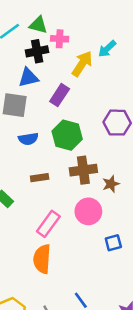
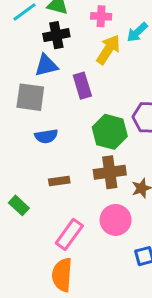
pink cross: (60, 39) -> (101, 16), moved
purple rectangle: (60, 95) -> (82, 86), turned -50
green hexagon: (67, 135) -> (110, 132), moved

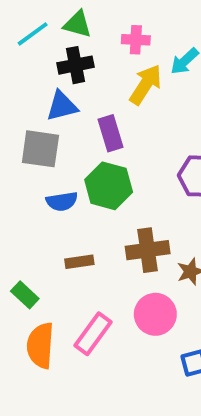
green hexagon: (110, 132) -> (109, 186), moved
orange semicircle: (62, 275) -> (40, 345), moved

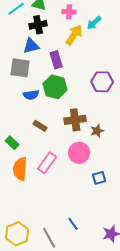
brown rectangle: (79, 262) -> (40, 126), turned 40

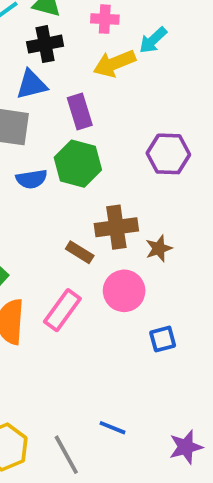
yellow arrow: (74, 35) -> (114, 63), turned -145
brown rectangle: (40, 126) -> (80, 252), moved
blue line: (73, 224) -> (113, 428), turned -32

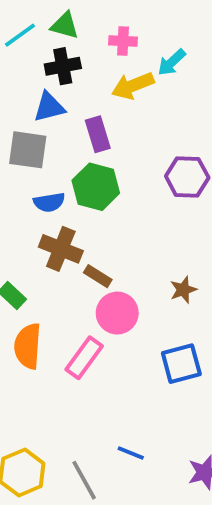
brown cross: (116, 227) -> (61, 249), moved, turned 30
brown star: (159, 248) -> (183, 290), moved
pink circle: (124, 291) -> (117, 313), moved
pink rectangle: (62, 310) -> (84, 358), moved
blue square: (163, 339) -> (181, 364), size x1.5

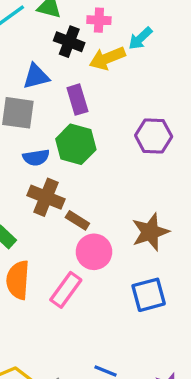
black cross: (63, 66) -> (69, 42), moved, turned 32
brown star: (183, 290) -> (150, 232), size x1.6

